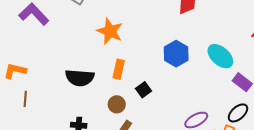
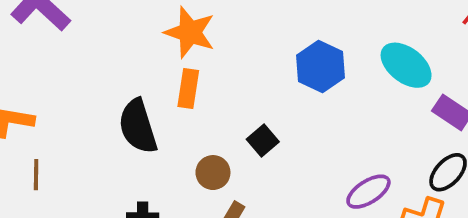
orange rectangle: (119, 69) -> (188, 89), moved
black semicircle: (80, 78) -> (138, 126), turned 72

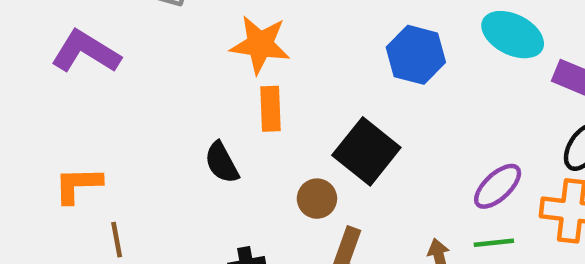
black semicircle: (138, 126) -> (222, 163), size x0.7
black square: (263, 140) -> (366, 151), size x1.8

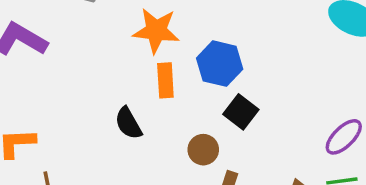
blue hexagon: (416, 55) -> (220, 64), moved
black square: (366, 151) -> (241, 112), size x0.7

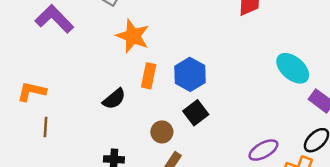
orange star: (156, 31) -> (133, 36), moved
black semicircle: (128, 123) -> (114, 99), turned -115

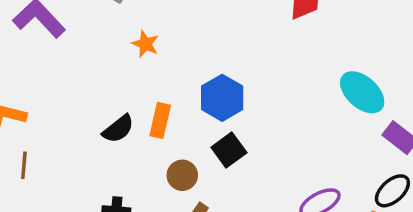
orange star: (133, 36) -> (145, 44), size x0.6
orange rectangle: (149, 76) -> (160, 120), moved

